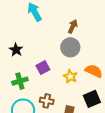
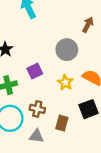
brown arrow: (73, 26) -> (88, 25), moved

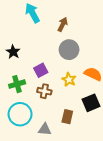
brown arrow: (88, 25) -> (63, 24), moved
brown cross: (37, 109) -> (44, 91), moved

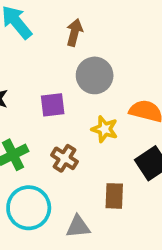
purple square: (41, 70) -> (53, 105), moved, turned 32
brown cross: (44, 91) -> (64, 158), turned 32

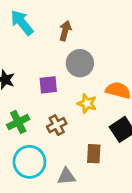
brown cross: (64, 158) -> (57, 125), turned 30

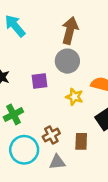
brown arrow: (65, 31) -> (70, 30), moved, size x1.5
brown cross: (57, 125) -> (51, 135), moved

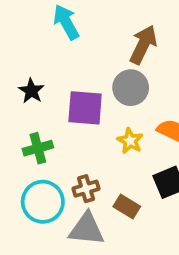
purple square: (40, 81) -> (85, 108), size x1.5
brown rectangle: (81, 141) -> (127, 207), turned -72
gray triangle: (57, 162) -> (86, 229), size x1.5

